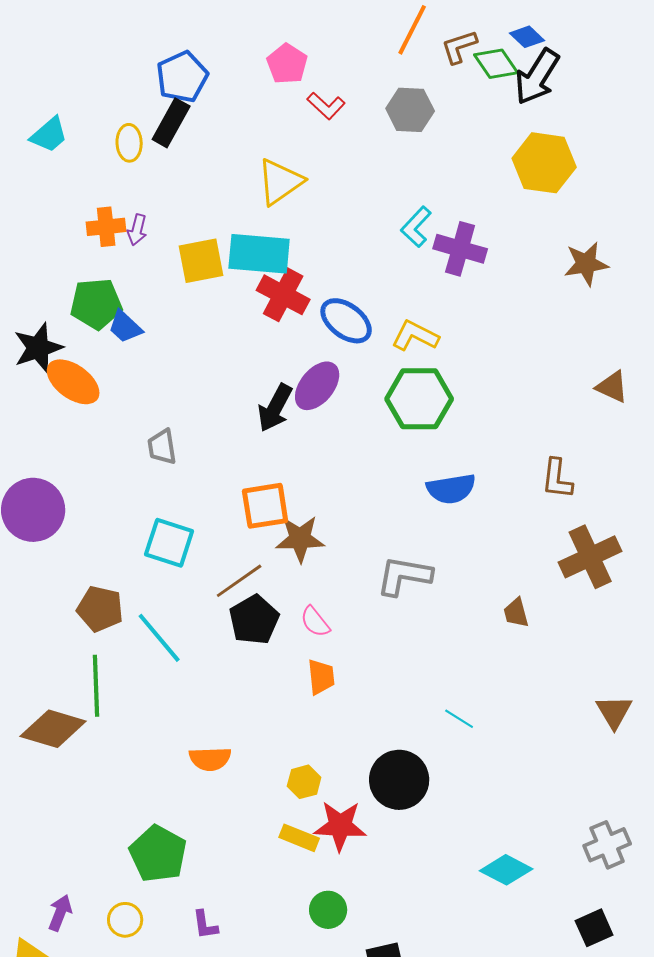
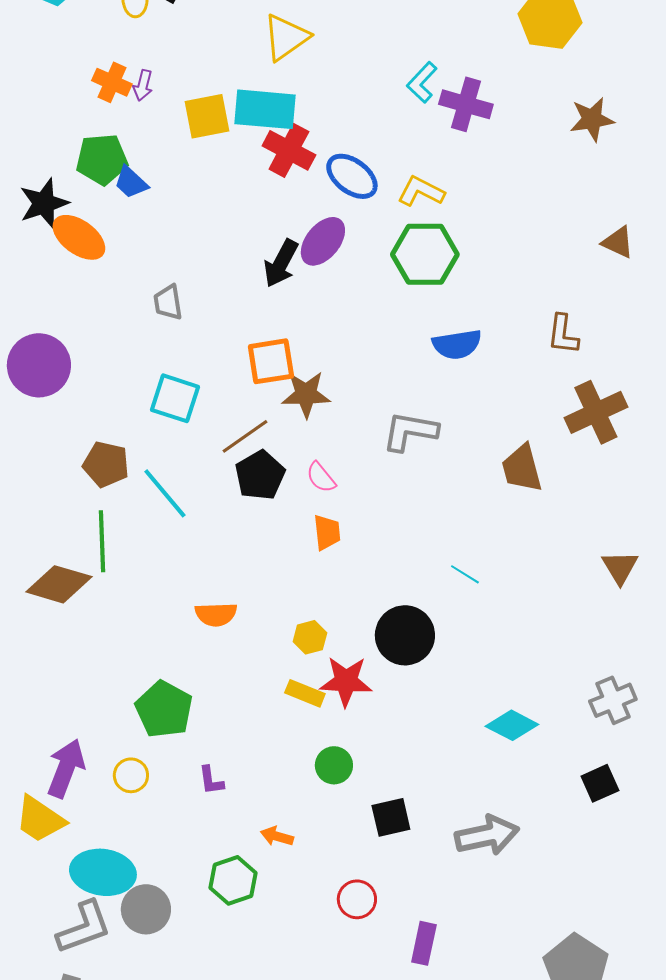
orange cross: (106, 227) -> (112, 82), turned 30
brown trapezoid: (516, 613) -> (522, 468), size x1.6
purple arrow: (60, 913) -> (66, 768), size x1.6

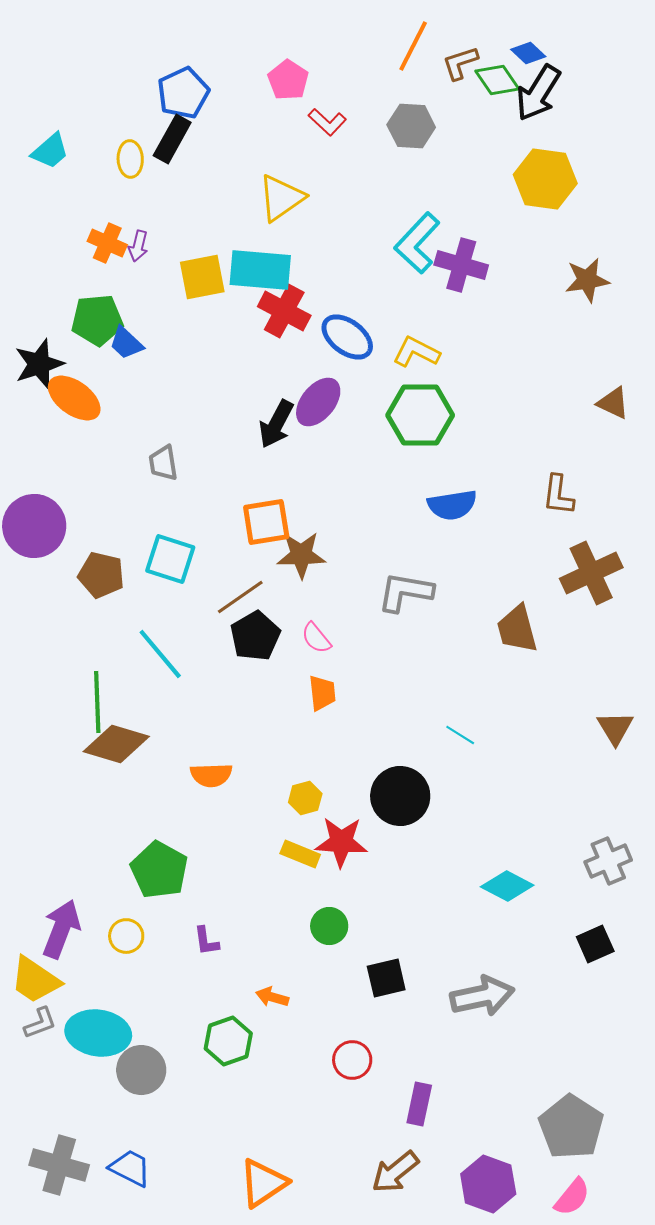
cyan L-shape: (422, 82) -> (417, 243), size x1.5
brown pentagon: (106, 464) -> (101, 575), moved
brown diamond: (59, 584) -> (116, 744), moved
gray L-shape: (84, 927) -> (40, 1023), moved, size x0.6

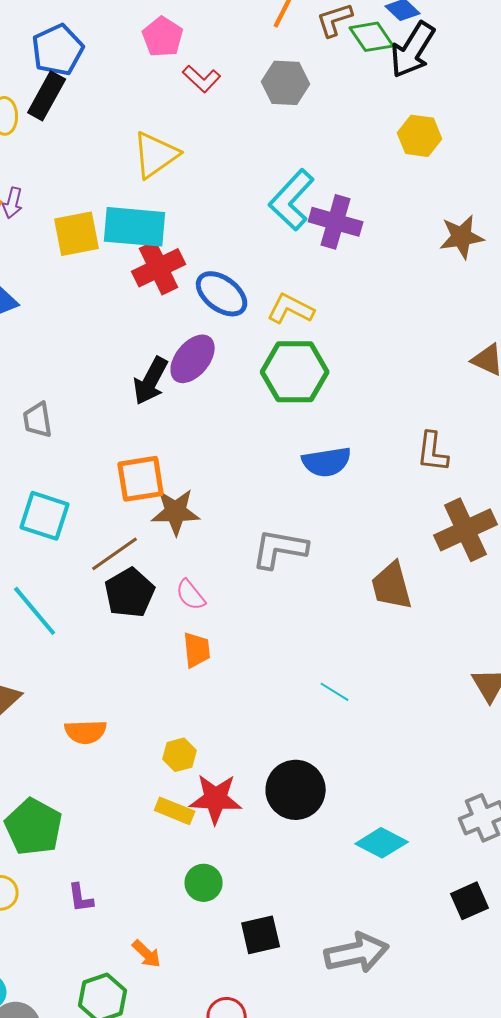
yellow hexagon: (545, 179) -> (420, 136), size x0.7
red cross: (284, 311) -> (159, 268), turned 36
black circle: (400, 796) -> (296, 790), moved
orange arrow: (272, 997) -> (147, 954), turned -152

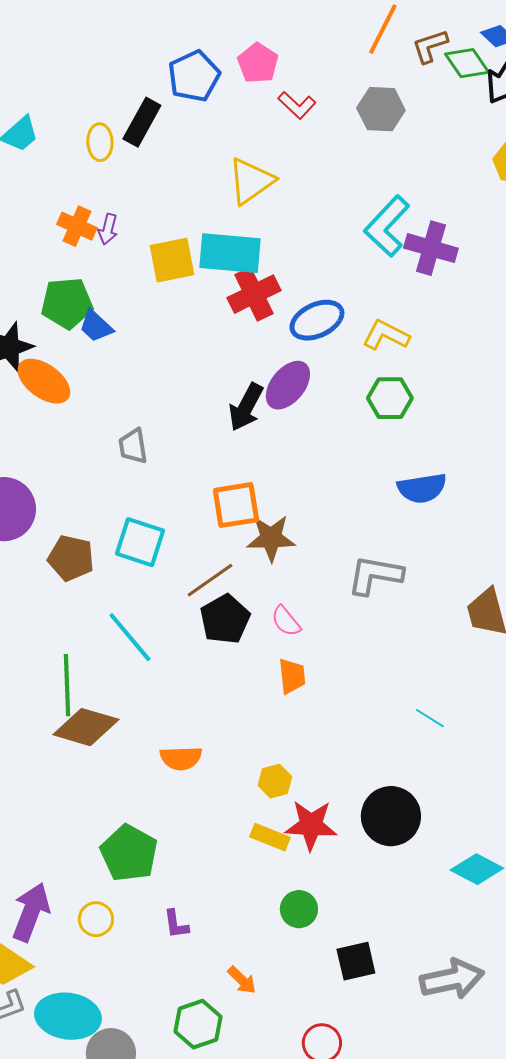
blue pentagon: (58, 50) -> (194, 76), moved
blue ellipse: (222, 294) -> (317, 320), turned -62
green hexagon: (295, 372) -> (390, 398), size x0.7

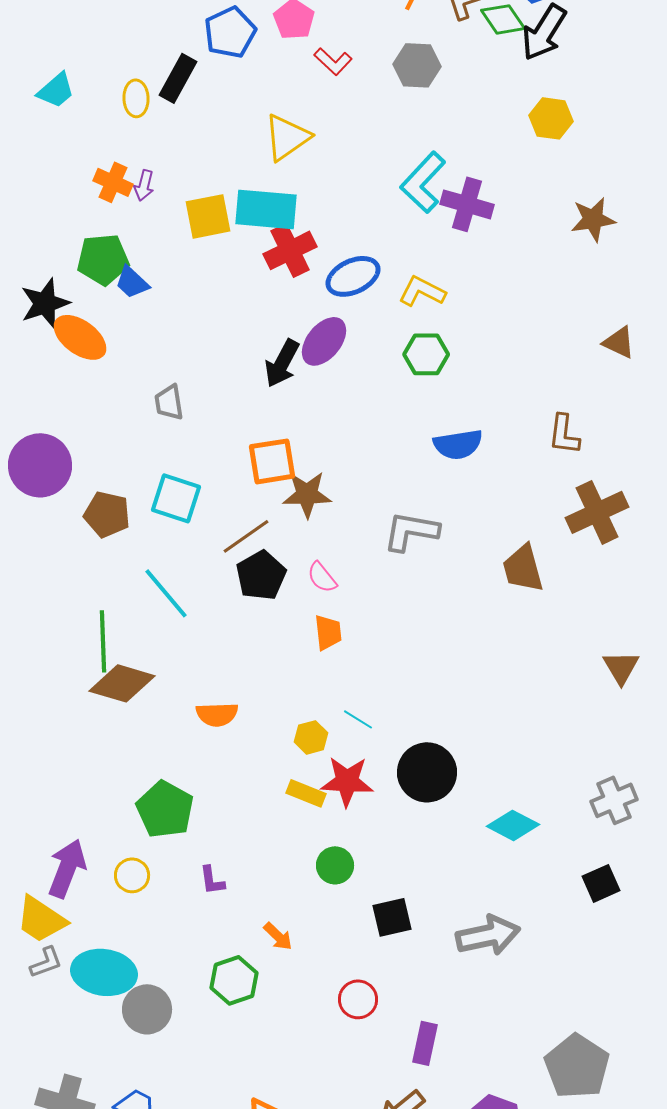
cyan line: (430, 718) -> (358, 719), moved

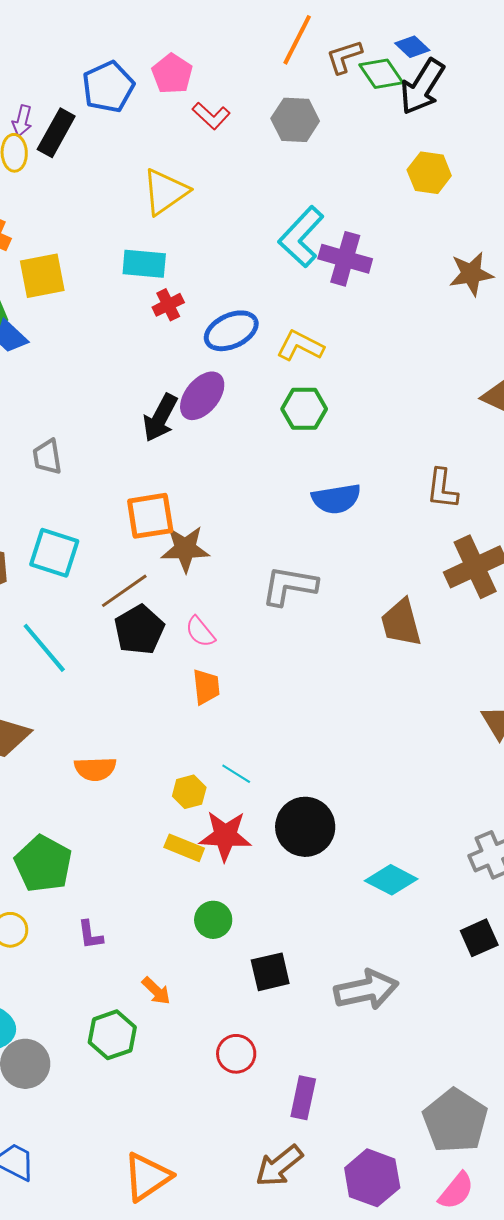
purple arrow: (144, 185) -> (22, 121), moved
cyan rectangle: (266, 209) -> (144, 264), size x0.7
yellow square: (208, 216) -> (42, 276), moved
red cross: (290, 250) -> (168, 305), size x0.6

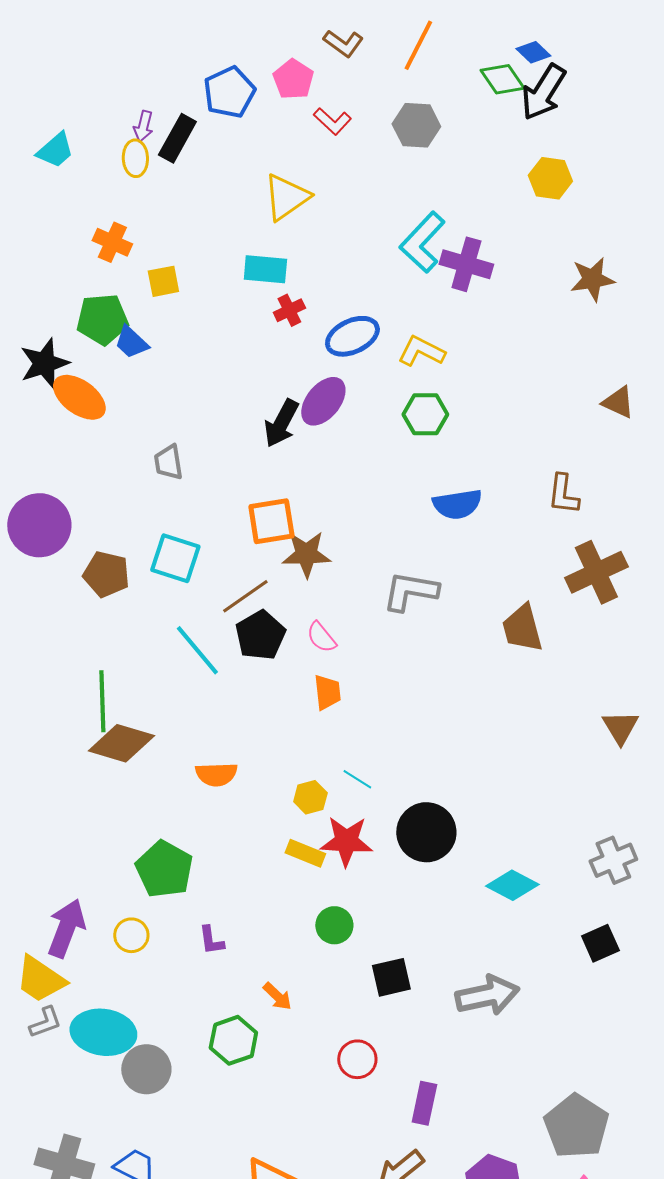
brown L-shape: (344, 57) -> (343, 43), moved, turned -126
yellow square: (42, 276) -> (163, 281), size x0.7
cyan line: (44, 648) -> (197, 650), moved

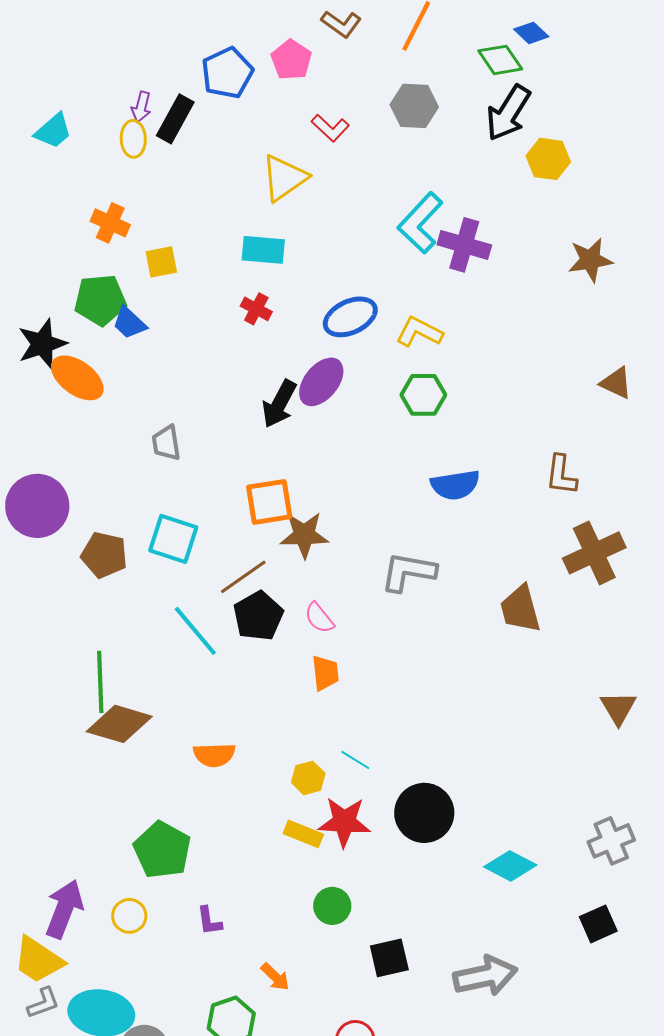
black arrow: (543, 92) -> (508, 113), moved
red L-shape: (332, 121) -> (330, 128), moved
red cross: (289, 310) -> (256, 309), moved, turned -36

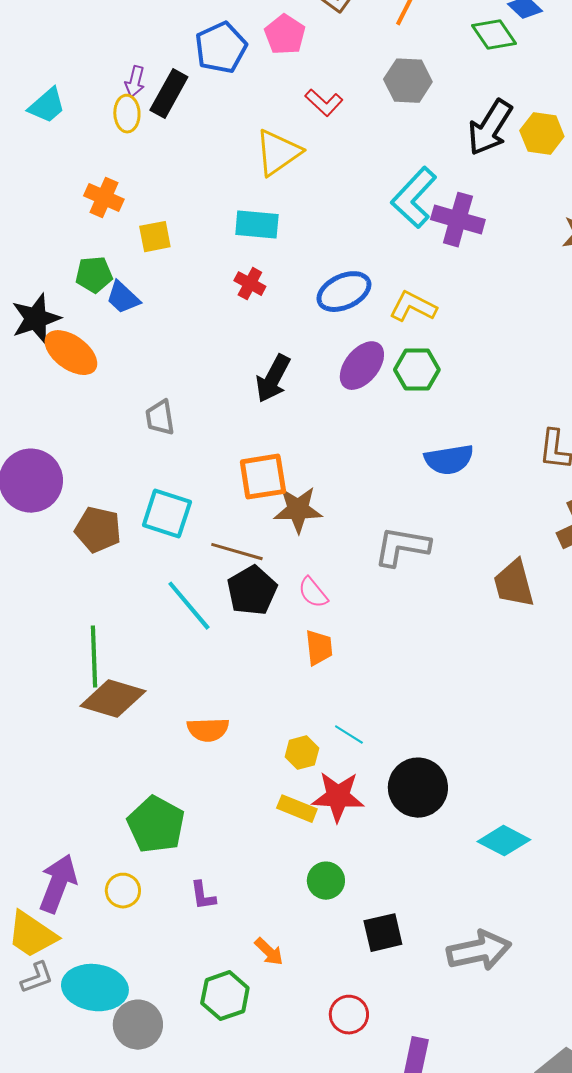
black arrow: (508, 113) -> (490, 128), moved
green pentagon: (100, 300) -> (94, 275), size x0.7
purple ellipse: (321, 382) -> (362, 366), moved
brown line: (243, 577) -> (237, 552), turned 51

